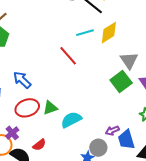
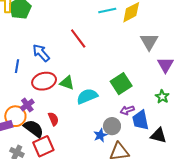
red line: (68, 56) -> (78, 38), moved
green square: (121, 82) -> (121, 84), moved
green triangle: (50, 108) -> (67, 83), turned 35
red semicircle: (39, 145) -> (53, 119), turned -80

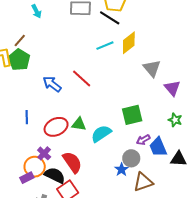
blue arrow: (41, 53) -> (52, 84), moved
green square: (121, 84) -> (132, 115), turned 30
red semicircle: (53, 119) -> (72, 162), size x1.6

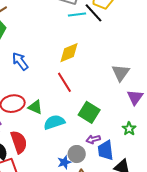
yellow diamond: (129, 43) -> (69, 53), moved
cyan line: (105, 46) -> (77, 14), moved
red line: (82, 79) -> (64, 82), moved
green square: (132, 115) -> (89, 112), turned 30

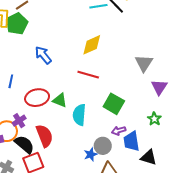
red line: (64, 82) -> (88, 75), turned -40
cyan semicircle: (54, 122) -> (79, 115), turned -65

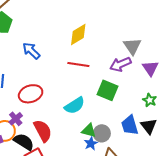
green triangle: (60, 100) -> (89, 130), moved
cyan semicircle: (79, 115) -> (75, 106), turned -120
purple arrow: (119, 131) -> (120, 64), moved, size x1.5
black triangle: (149, 157) -> (149, 126), moved, turned 42

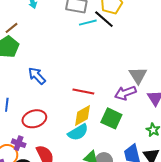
yellow diamond: (78, 35) -> (83, 115), moved
purple cross: (16, 119) -> (19, 143), turned -32

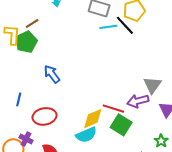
red line: (83, 91) -> (113, 109), moved

